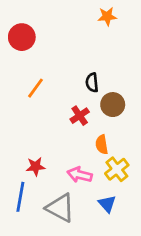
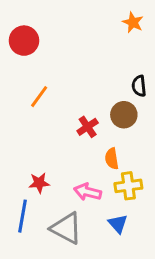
orange star: (107, 16) -> (133, 22), moved, turned 30
black semicircle: (92, 83) -> (139, 86), moved
yellow cross: (117, 169) -> (128, 186), turned 30

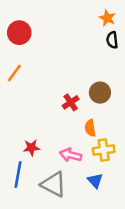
black semicircle: (139, 86) -> (112, 40), moved
orange line: (39, 97) -> (14, 73), moved

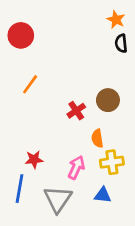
orange line: (14, 73) -> (30, 84), moved
pink arrow: (71, 155) -> (76, 167), turned 100
blue triangle: (95, 181) -> (103, 195), turned -42
gray triangle: (53, 184) -> (58, 199), turned 36

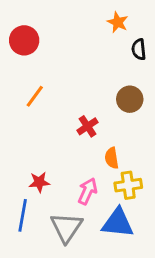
orange star: (116, 20) -> (118, 22), moved
brown circle: (108, 100) -> (130, 99), moved
blue triangle: (103, 195) -> (118, 223), size x1.6

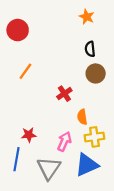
black semicircle: (139, 49) -> (90, 49), moved
blue triangle: (118, 223) -> (87, 165), turned -30

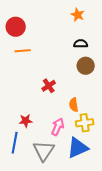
black semicircle: (90, 49) -> (81, 44), turned 96
orange line: (25, 71) -> (23, 51), moved, turned 49
red cross: (64, 94) -> (49, 86), moved

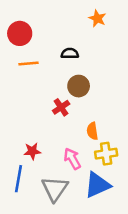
black semicircle: (81, 44) -> (70, 53), moved
brown circle: (86, 66) -> (79, 86), moved
pink arrow: (58, 127) -> (72, 159), turned -54

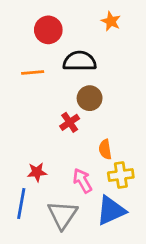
red circle: (20, 33) -> (48, 30), moved
black semicircle: (70, 53) -> (80, 61), size x1.6

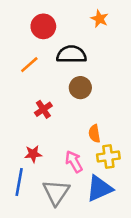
orange line: (33, 73) -> (29, 65), turned -36
red cross: (70, 122) -> (43, 109), moved

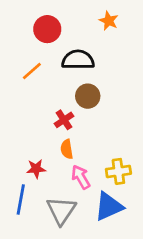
red cross: (43, 109) -> (64, 120), moved
orange semicircle: (94, 134) -> (67, 149), moved

